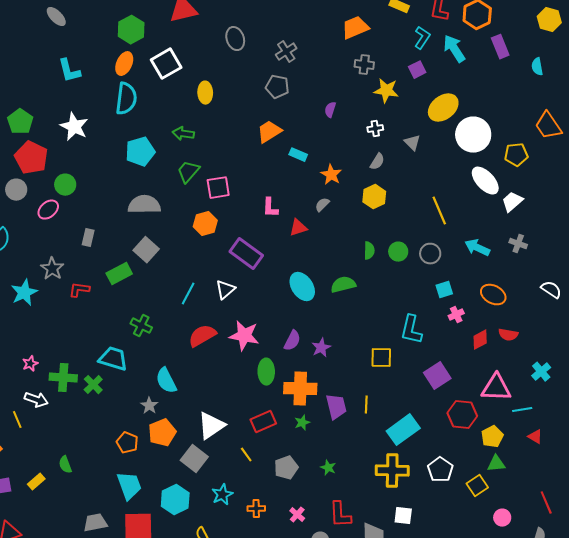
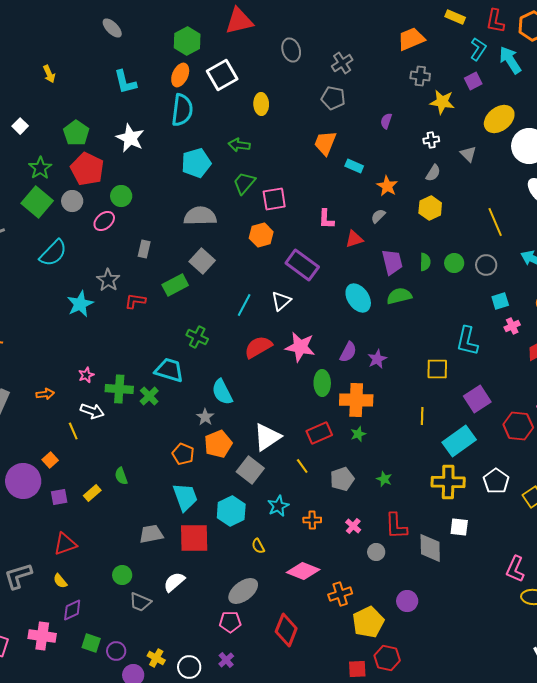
orange trapezoid: (269, 132) -> (325, 143), turned -36
purple square: (437, 376) -> (477, 399), moved
purple trapezoid: (336, 407) -> (392, 262), moved

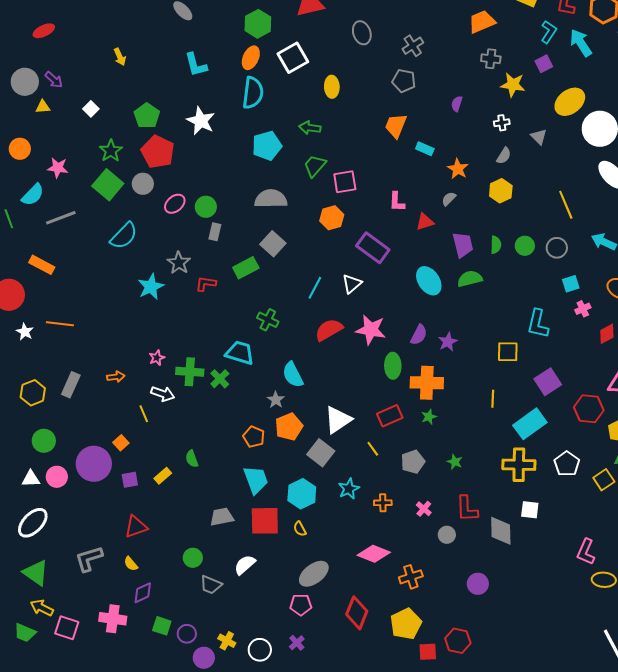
green circle: (121, 196) -> (206, 207), moved
yellow semicircle: (258, 546) -> (300, 529), moved
yellow pentagon: (368, 622) -> (406, 624), moved

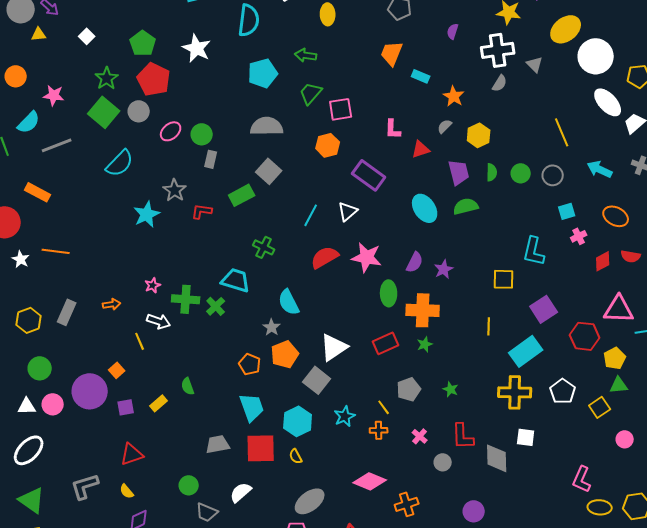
white cross: (502, 123) -> (498, 50), size x2.0
yellow hexagon: (501, 191) -> (479, 135), moved
yellow line: (373, 449) -> (384, 407), moved

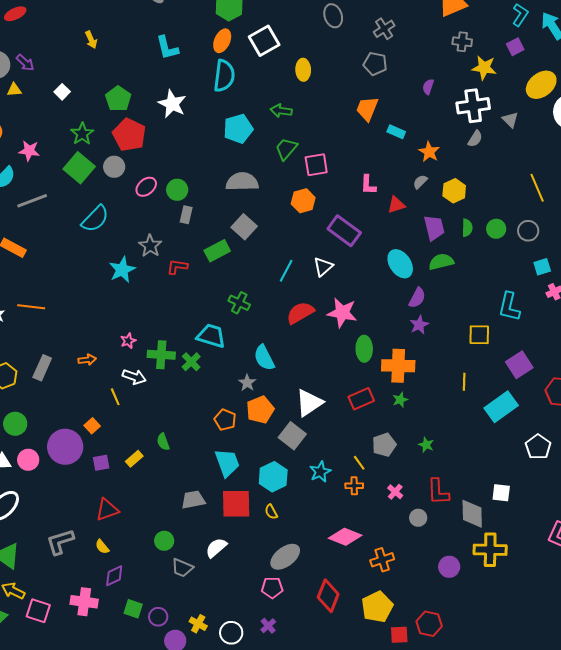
purple semicircle: (415, 262) -> (417, 298), moved
yellow cross: (515, 392) -> (490, 550), moved

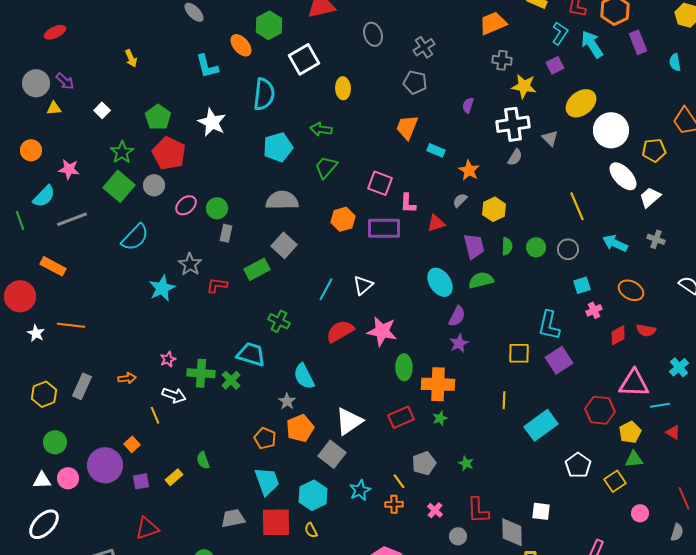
orange ellipse: (222, 41) -> (241, 45), moved, turned -65
pink square: (316, 165) -> (380, 183), moved, turned 30
purple rectangle: (344, 231) -> (384, 228), moved, turned -36
purple square: (519, 365) -> (559, 360), moved

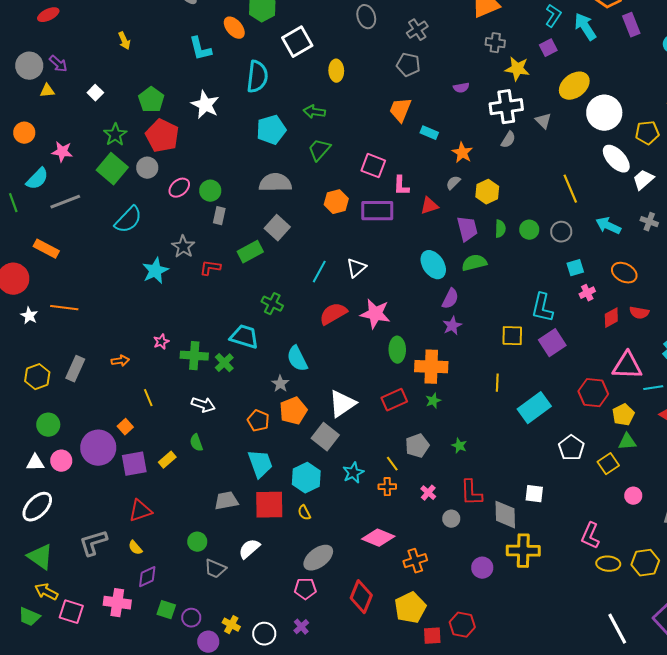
purple semicircle: (468, 105) -> (461, 88), turned -119
white arrow: (174, 395) -> (203, 405), moved
purple square: (141, 481) -> (134, 464), size x1.5

